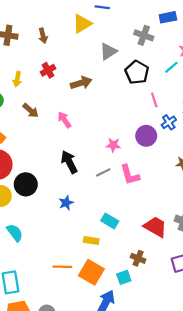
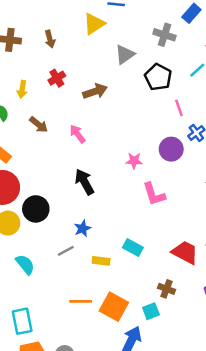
blue rectangle: (168, 17) -> (191, 13), turned -35
gray line: (103, 172) -> (66, 251), moved
yellow rectangle: (91, 241) -> (101, 261), moved

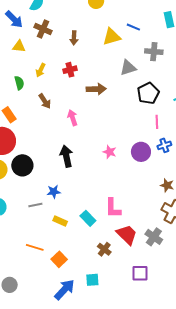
gray cross: (165, 35) -> (154, 52), moved, turned -30
pink L-shape: (154, 194) -> (113, 208), moved
brown cross: (167, 289) -> (104, 249), moved
orange square: (114, 307) -> (59, 259), size x0.7
cyan square: (151, 311) -> (92, 280), moved

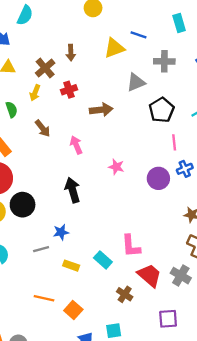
brown cross: (43, 29) -> (45, 68), moved, turned 30
pink star: (110, 152) -> (116, 167), moved

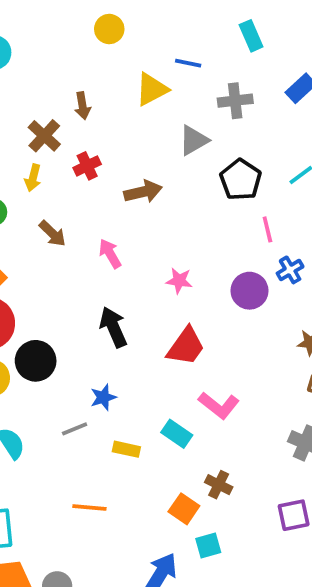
pink L-shape: (131, 246) -> (219, 405), turned -40
red trapezoid: (149, 275) -> (186, 346), moved, turned 92
orange square: (73, 310) -> (184, 509), moved

